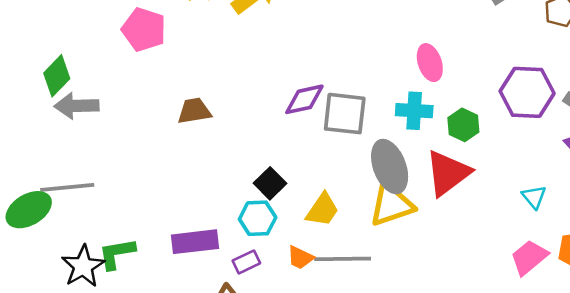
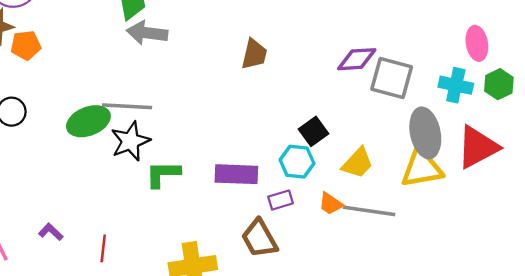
brown trapezoid: (194, 111) -> (254, 54), turned 104
green hexagon: (463, 125) -> (499, 84), moved
black star: (83, 266) -> (130, 141), moved

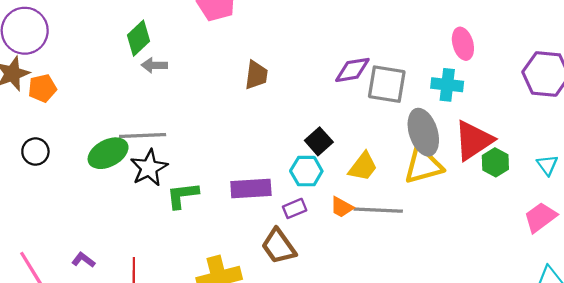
gray arrow: (147, 33) -> (154, 65), size x0.7
green hexagon: (499, 84) -> (495, 162), moved

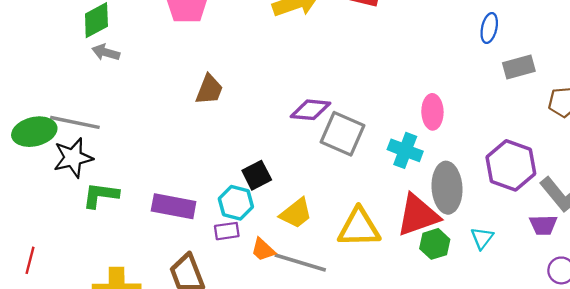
gray ellipse: (423, 132) -> (447, 188), moved
cyan triangle: (547, 165) -> (482, 238), moved
purple rectangle: (295, 208) -> (227, 231), moved

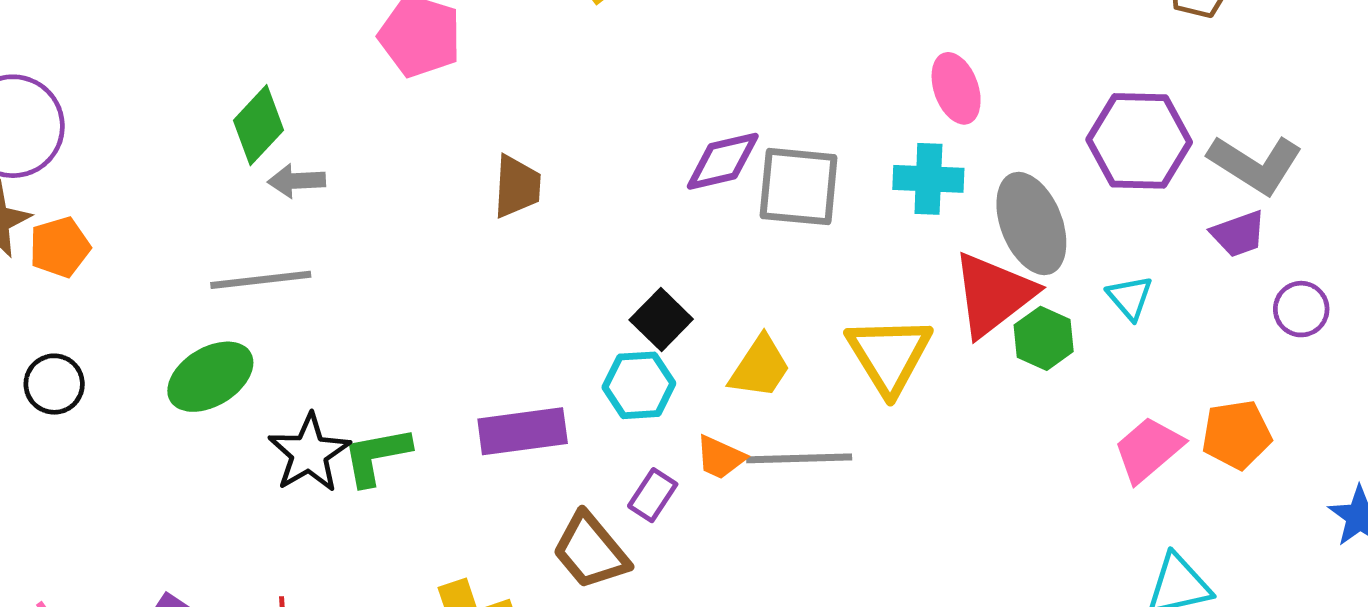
gray line: (75, 122) -> (261, 280), moved
black star: (73, 158) -> (309, 453), moved
yellow triangle: (359, 228) -> (889, 355), turned -42
purple rectangle: (227, 231) -> (653, 495), moved, turned -30

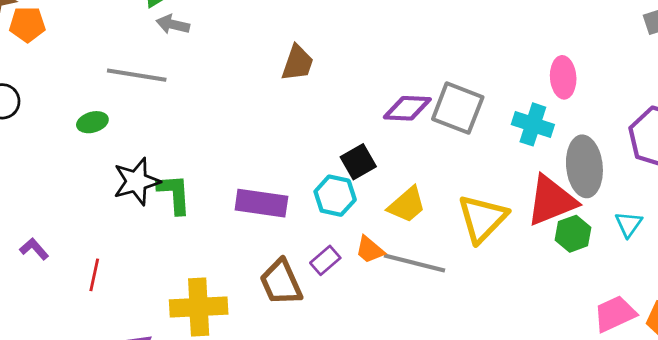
purple diamond: (723, 161) -> (407, 108), moved
green ellipse: (210, 377) -> (92, 122), size x0.6
green L-shape: (376, 456) -> (174, 194), turned 81

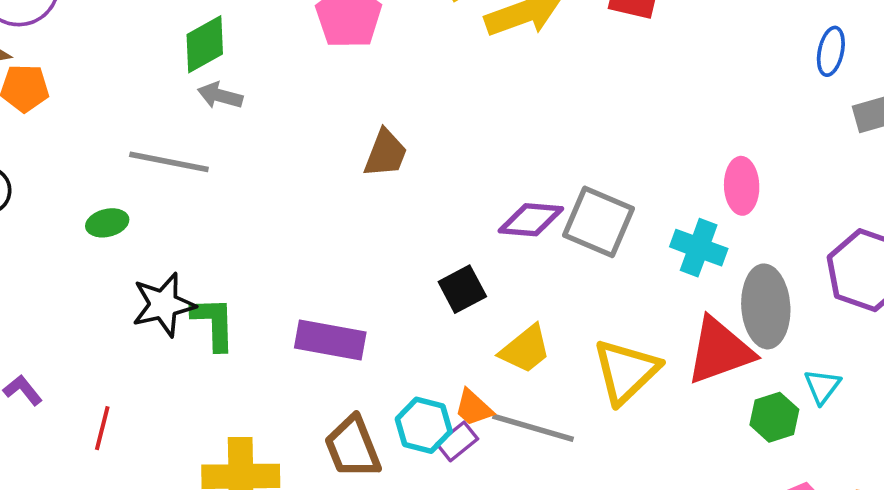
cyan hexagon: (335, 196) -> (424, 425), moved
green hexagon: (573, 234) -> (774, 417), moved
purple rectangle: (325, 260) -> (457, 441), moved

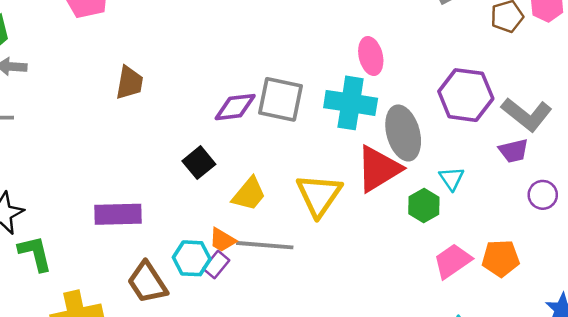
cyan cross: (699, 248) -> (351, 103), size x1.4
green L-shape: (214, 323) -> (35, 253), moved

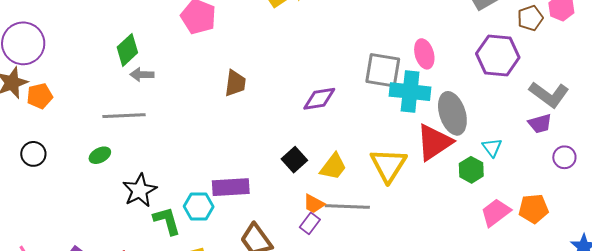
purple hexagon: (466, 95) -> (498, 55), moved
gray square: (280, 99) -> (383, 70), moved
black square: (199, 163) -> (294, 160), moved
cyan hexagon: (192, 258) -> (199, 207), moved

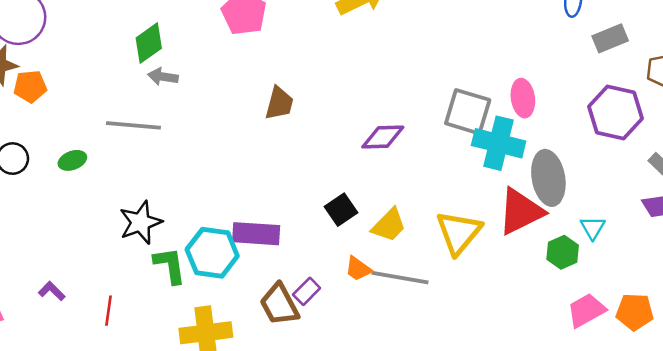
green ellipse: (100, 155) -> (72, 160), moved
cyan hexagon: (199, 207) -> (212, 253), size x1.4
purple rectangle: (310, 223) -> (307, 291), moved

